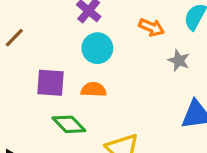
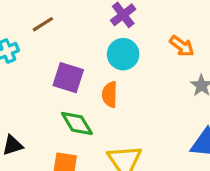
orange semicircle: (94, 90) -> (110, 95), turned -105

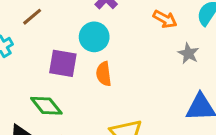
cyan circle: (123, 54) -> (94, 37), moved
green diamond: (77, 123) -> (46, 106), moved

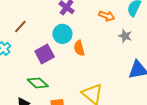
purple square: (63, 63) -> (45, 54), turned -30
orange semicircle: (104, 74) -> (79, 48), moved

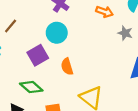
orange semicircle: (79, 48) -> (67, 67), moved

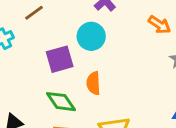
green diamond: (31, 87) -> (61, 102), moved

